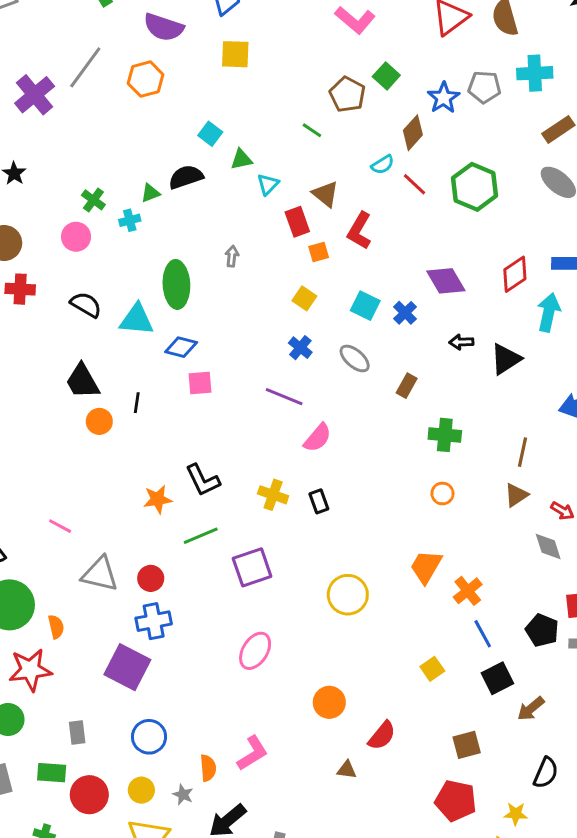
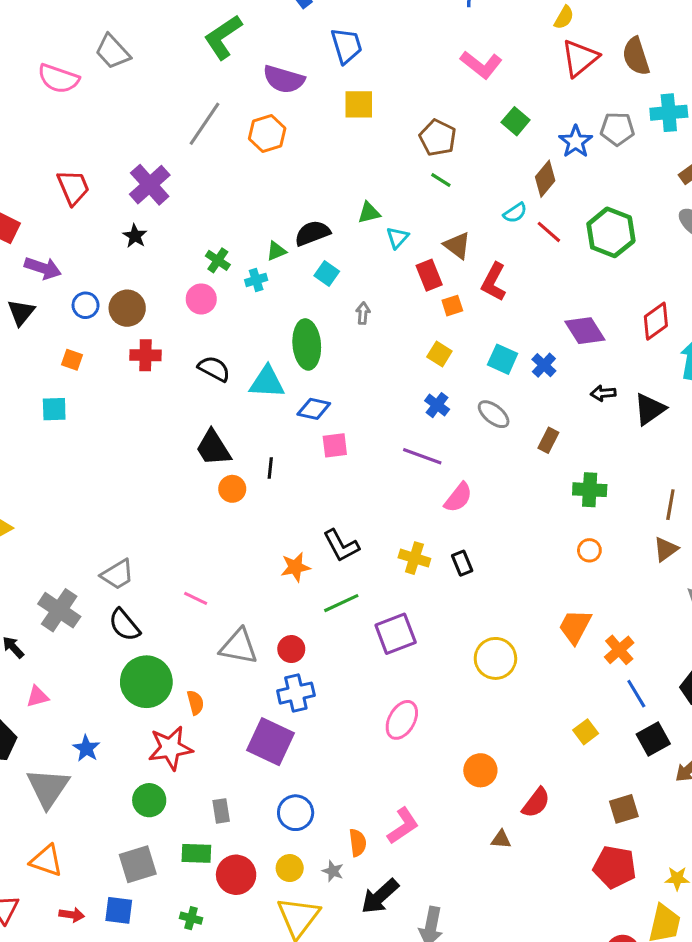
purple cross: (35, 95) -> (150, 185), moved
brown pentagon: (347, 95) -> (438, 138), moved
cyan square: (210, 134) -> (327, 274), moved

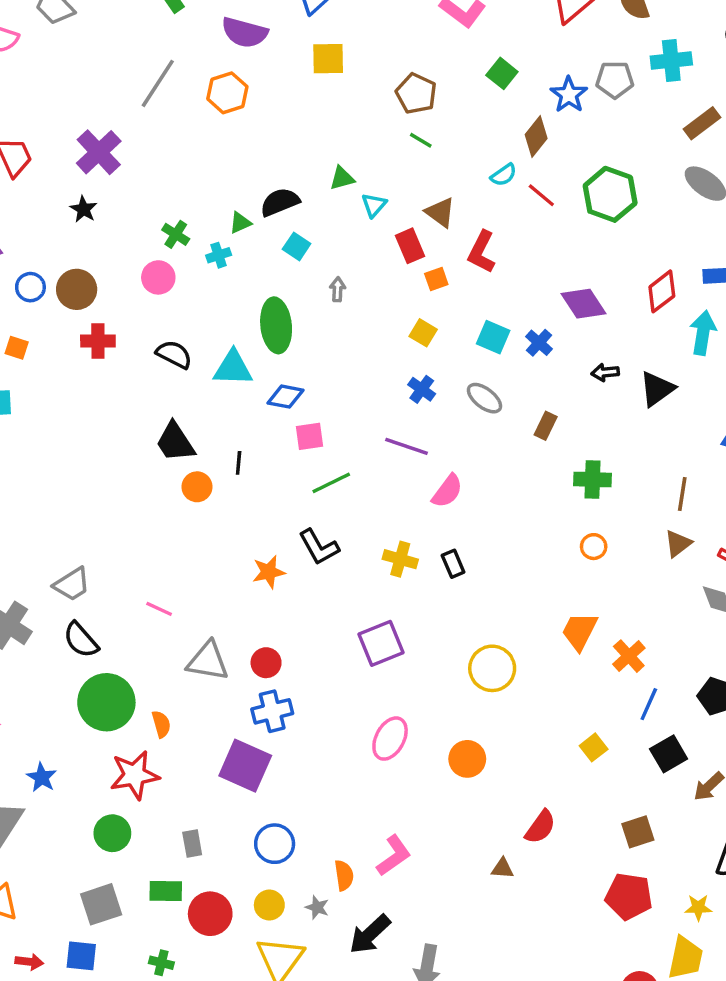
green line: (341, 603) -> (331, 483), moved
blue line: (636, 694) -> (649, 704), turned 56
orange circle: (480, 770) -> (467, 759), moved

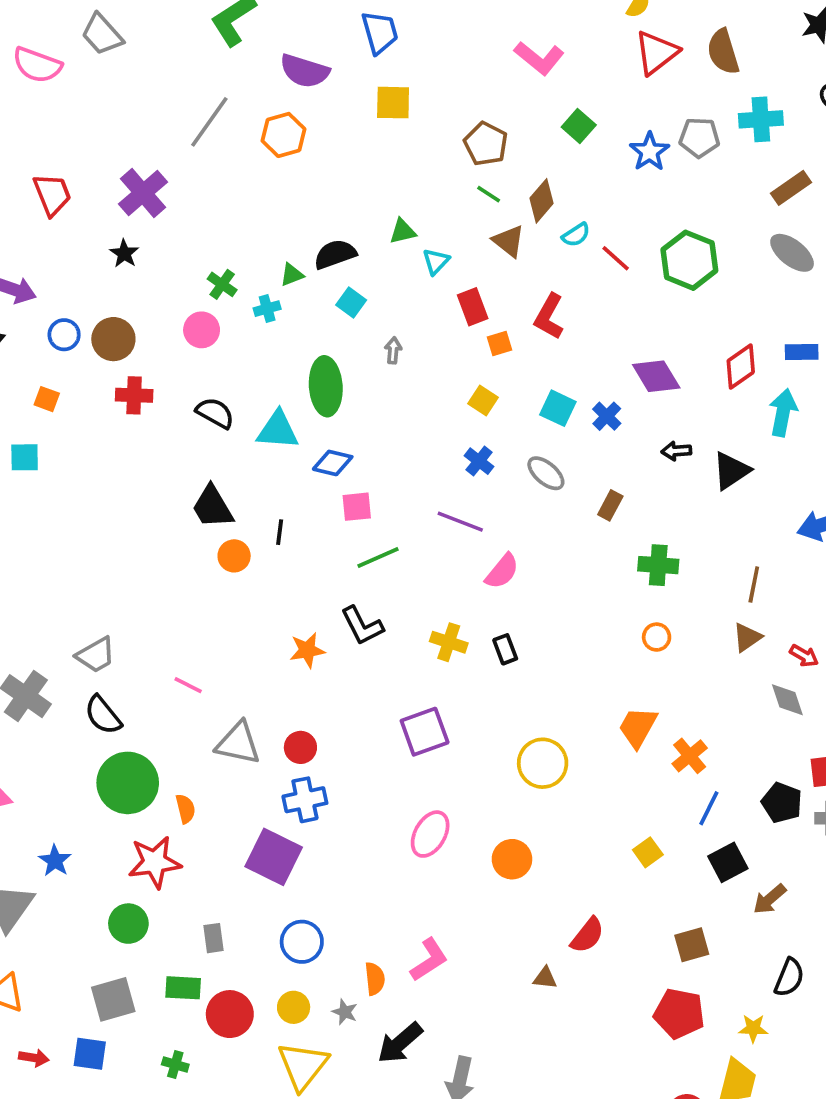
brown diamond: (536, 136) -> (542, 201), moved
brown triangle: (440, 212) -> (509, 241), moved

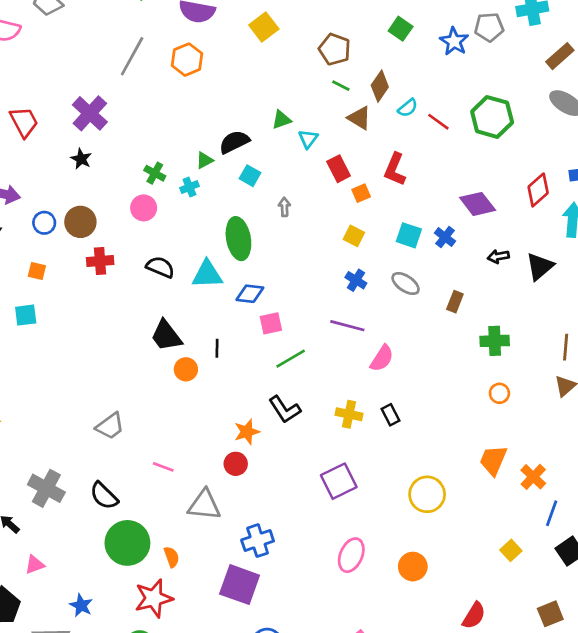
yellow square: (393, 103) -> (264, 27), turned -32
gray trapezoid: (96, 655) -> (110, 426), moved
red circle: (300, 747) -> (236, 464), moved

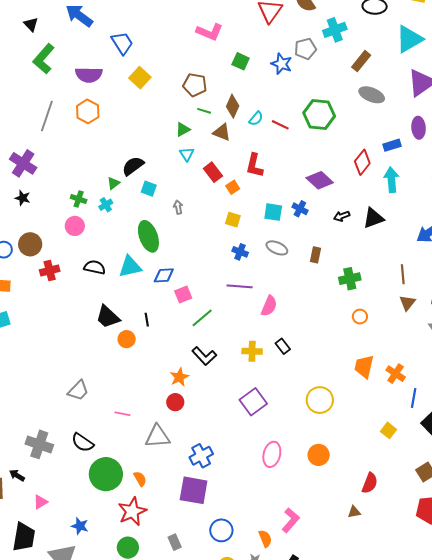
green triangle: (281, 120) -> (183, 129), moved
black triangle: (540, 266) -> (373, 218), turned 30

